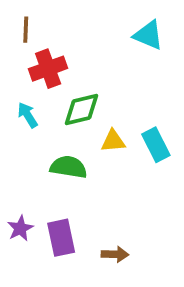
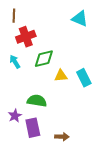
green semicircle: (68, 167) -> (37, 101), moved
purple star: (20, 228) -> (15, 116), moved

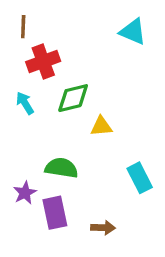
cyan rectangle: (84, 78) -> (140, 178), moved

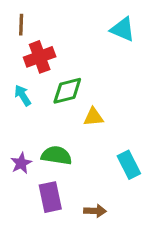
purple star: (25, 193) -> (21, 163), moved

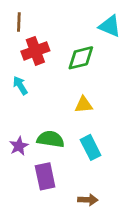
green diamond: (67, 91) -> (81, 58), moved
cyan rectangle: (129, 165) -> (91, 147), moved
brown arrow: (95, 211) -> (88, 200), moved

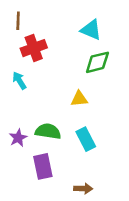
cyan triangle: (110, 26) -> (91, 30), moved
green diamond: (81, 58) -> (97, 62), moved

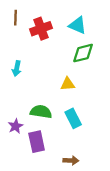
red cross: (34, 48) -> (41, 29), moved
cyan arrow: (19, 81) -> (17, 69), turned -136
purple star: (18, 138) -> (16, 126), moved

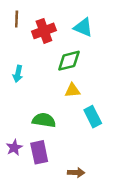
green diamond: (83, 53) -> (69, 61), moved
cyan rectangle: (73, 118) -> (93, 117), moved
purple star: (16, 126) -> (14, 148), moved

